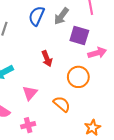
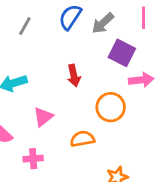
orange semicircle: (62, 104) -> (82, 139), turned -60

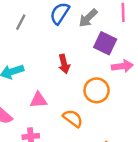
pink triangle: (43, 117) -> (38, 100), turned 36
orange semicircle: (82, 139) -> (73, 118), turned 48

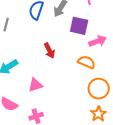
orange circle: (97, 90) -> (99, 89), moved
orange semicircle: (73, 118) -> (87, 62), moved

